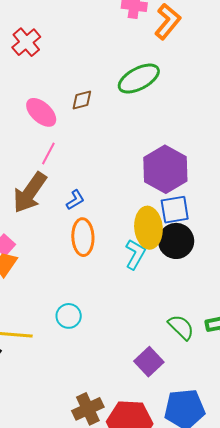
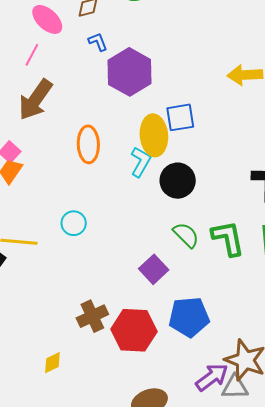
pink line: (48, 153) -> (32, 55), moved
purple hexagon: (165, 169) -> (129, 72), moved
blue L-shape: (75, 200) -> (98, 42), moved, turned -80
black circle: (176, 241) -> (178, 181), moved

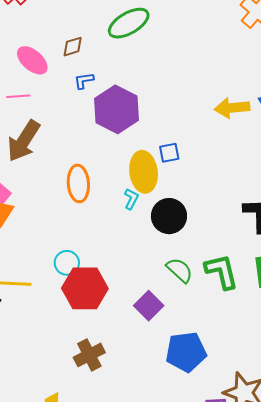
blue L-shape: (98, 42) -> (84, 81), turned -75
pink line: (32, 55) -> (18, 96), turned 60
blue square: (180, 117) -> (169, 153), size x0.7
cyan L-shape: (141, 162) -> (131, 199), size x0.7
red hexagon: (134, 330) -> (85, 288), moved

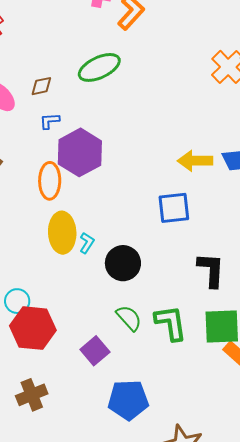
blue square: (169, 153) -> (174, 208), moved, size x1.6
yellow ellipse: (144, 172) -> (62, 233), moved
orange ellipse: (78, 183) -> (50, 181), moved

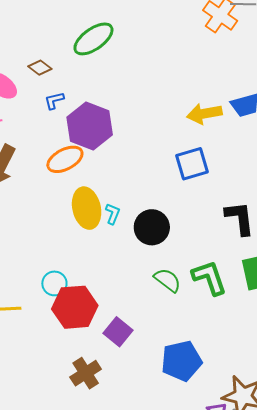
brown diamond: (41, 86) -> (40, 68), turned 60
orange ellipse: (50, 181) -> (65, 159), turned 72
purple square: (95, 351) -> (118, 332), moved

